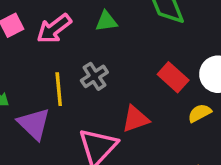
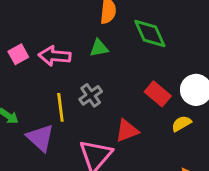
pink arrow: (54, 29) -> (55, 56), turned 44

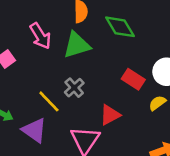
green triangle: (99, 48) -> (77, 45), size x1.6
pink arrow: (55, 56) -> (40, 36), moved, turned -120
yellow line: (60, 107) -> (49, 101), turned -30

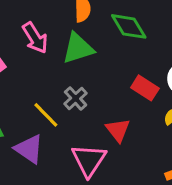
red triangle: (110, 115) -> (118, 130), turned -40

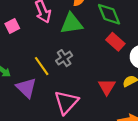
red rectangle: (145, 88) -> (115, 42), moved
red triangle: (118, 130) -> (107, 87), moved

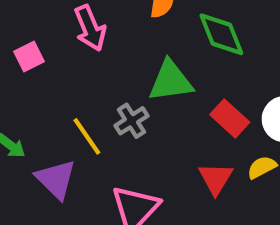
green triangle: (72, 24) -> (171, 81), moved
red rectangle: (115, 42) -> (230, 118), moved

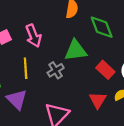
pink arrow: (90, 28) -> (33, 36), moved
yellow line: (87, 136) -> (26, 68), moved, turned 30

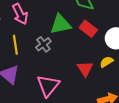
red rectangle: (105, 70) -> (88, 29), moved

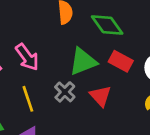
red triangle: (85, 69) -> (100, 96), moved

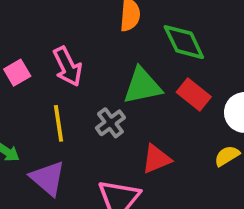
red triangle: (100, 96) -> (156, 159), moved, turned 40

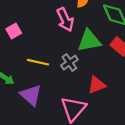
pink arrow: (68, 66) -> (65, 20), moved
yellow line: (59, 123) -> (38, 62), turned -70

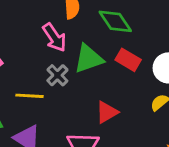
gray cross: (69, 63) -> (57, 75), moved

